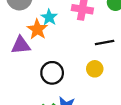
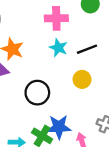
cyan star: (49, 17) -> (58, 48), moved

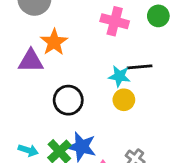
cyan star: (58, 48) -> (119, 76), moved, turned -30

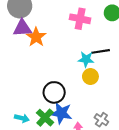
purple triangle: (31, 61) -> (22, 28), moved
black circle: (68, 100) -> (54, 92), moved

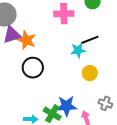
yellow circle: (90, 77) -> (90, 73), moved
black circle: (54, 92) -> (33, 68), moved

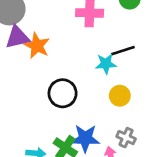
black circle: (33, 68) -> (63, 93), moved
gray cross: (105, 103) -> (126, 138), moved

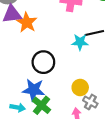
yellow circle: (120, 96) -> (80, 87), moved
blue star: (85, 138) -> (34, 90), moved

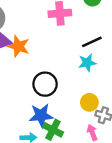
cyan star: (80, 42) -> (87, 63), moved

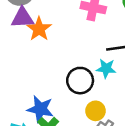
black circle: (45, 84) -> (80, 81), moved

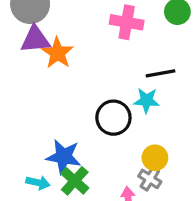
yellow circle: (95, 111) -> (155, 158), moved

